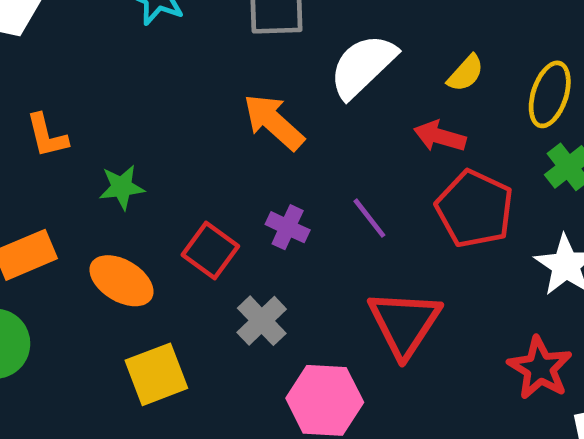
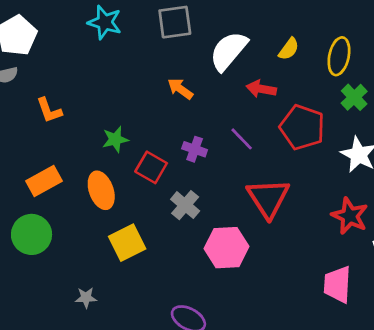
orange arrow: (274, 122) -> (180, 89), size x0.7
red arrow: (440, 136) -> (261, 89), moved
green star: (122, 187) -> (115, 139), moved
orange ellipse: (121, 281) -> (101, 190), turned 45

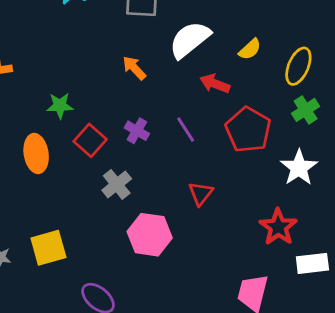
red triangle: (268, 198) -> (201, 194), size x0.6
yellow square: (127, 243) -> (48, 248), moved

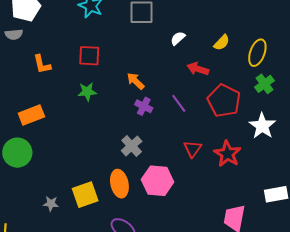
white semicircle: (190, 40) -> (178, 38), size x0.5
orange arrow: (134, 68) -> (136, 81), moved
red square: (90, 140) -> (89, 56), moved, turned -35
orange ellipse: (36, 154) -> (119, 184), moved
red star: (278, 227) -> (227, 154), moved

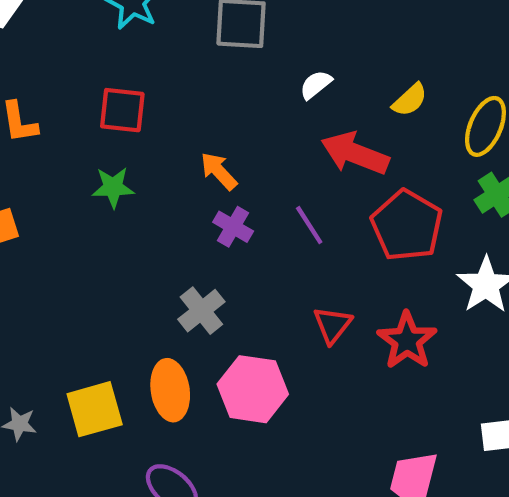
red arrow: (198, 69) -> (355, 153), size x1.4

